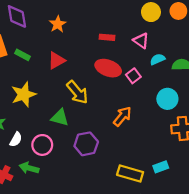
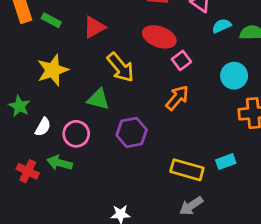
pink square: (133, 76) -> (181, 60), moved

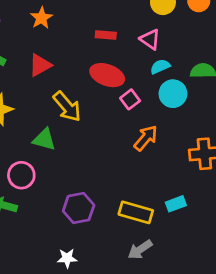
cyan semicircle: (222, 26) -> (160, 67), moved
cyan circle: (234, 76) -> (173, 94), moved
orange arrow: (177, 98) -> (146, 138), moved
purple hexagon: (132, 132) -> (79, 208), moved

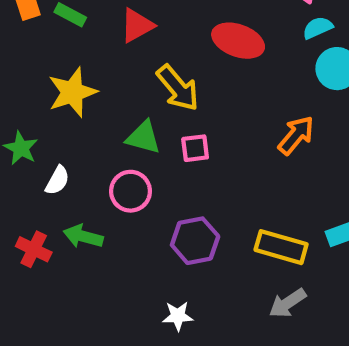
pink square: (130, 99) -> (195, 148), moved, turned 30
pink circle: (21, 175) -> (130, 191), moved

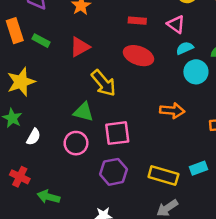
yellow star: (72, 92) -> (21, 82), moved
orange arrow: (296, 135) -> (172, 111), turned 55
pink square: (195, 148) -> (117, 133), moved, size x1.5
green arrow: (83, 236) -> (49, 197), moved

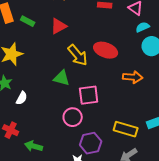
red ellipse: (138, 56) -> (106, 50), moved
pink circle: (76, 143) -> (73, 117), moved
purple hexagon: (113, 172) -> (91, 143), moved

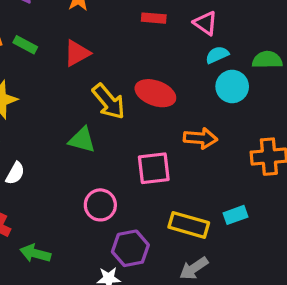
pink square: (89, 95) -> (154, 168), moved

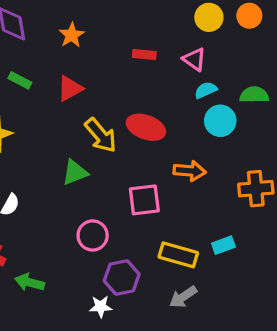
green triangle: (82, 140) -> (75, 172), turned -36

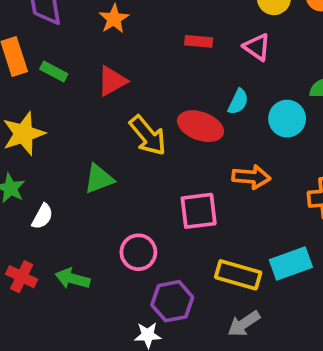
cyan semicircle: (206, 90) -> (238, 102), moved, turned 140
green triangle: (75, 172) -> (99, 179), moved
cyan rectangle: (223, 245) -> (291, 264), size x1.5
green arrow: (30, 282) -> (73, 279), moved

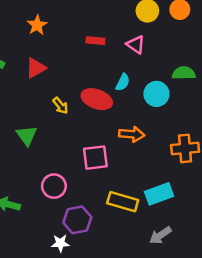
yellow arrow: (148, 136) -> (60, 106), size x0.6
green triangle: (99, 179) -> (27, 135), turned -45
gray arrow: (244, 324) -> (160, 235), moved

